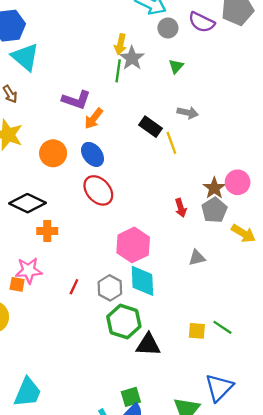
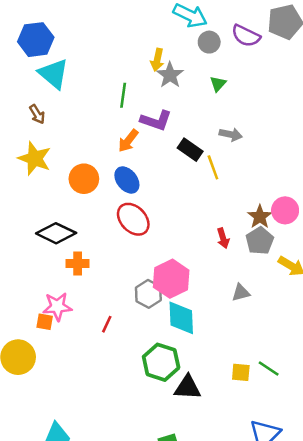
green line: (118, 71) -> (123, 95), moved
purple L-shape: (76, 100) -> (156, 121), moved
gray hexagon: (110, 288) -> (148, 294), moved

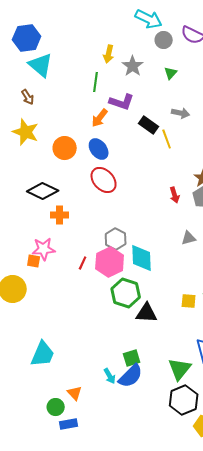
yellow arrow: (157, 60) -> (109, 54), moved
pink hexagon: (171, 279) -> (110, 262), moved

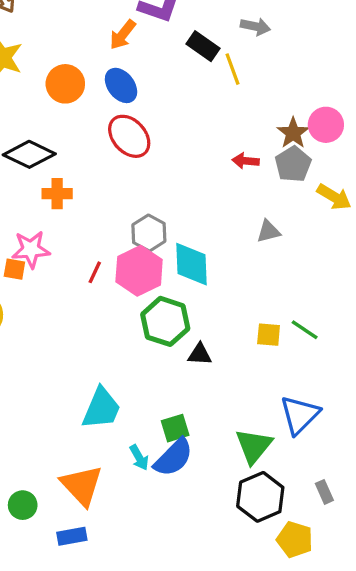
red arrow: (175, 195) -> (246, 161), turned 112
black triangle: (147, 313) -> (200, 354), size x0.7
cyan trapezoid: (43, 354) -> (101, 408), moved
orange triangle: (75, 393) -> (82, 485), size x1.8
green circle: (56, 407) -> (23, 505), moved

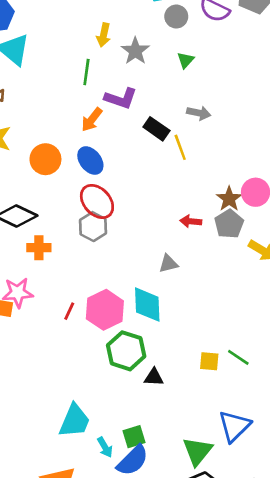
gray triangle: (269, 231) -> (168, 264), moved
gray hexagon: (149, 233) -> (93, 227), moved
cyan arrow: (139, 458) -> (105, 447), moved

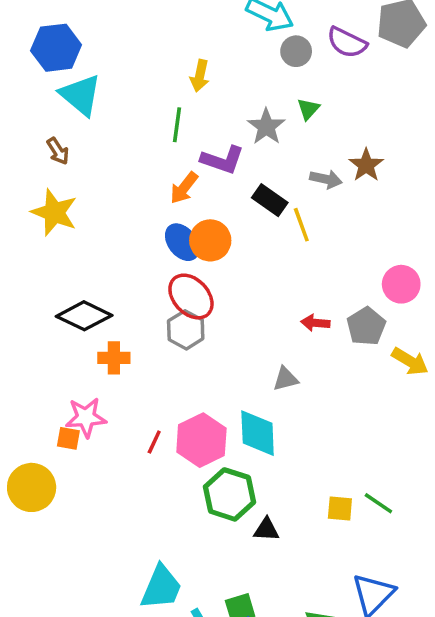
gray star: (135, 51) -> (266, 127), moved
orange circle: (45, 159) -> (210, 240), moved
brown star: (229, 199) -> (366, 165), moved

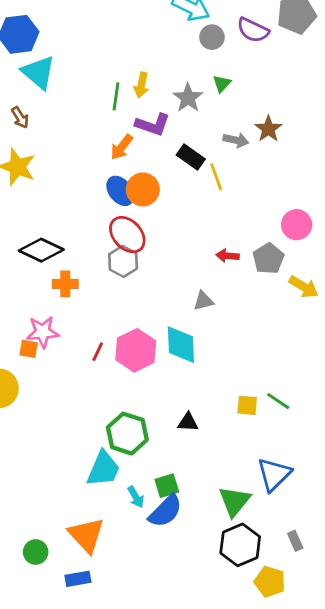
yellow arrow: (200, 76) -> (141, 85), moved
green hexagon: (230, 494) -> (127, 434), moved

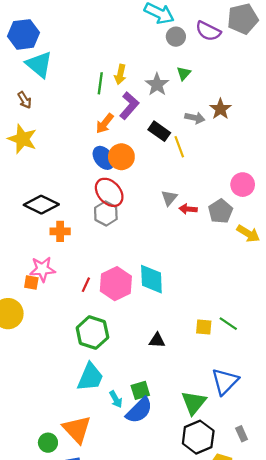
purple L-shape: (153, 125) -> (129, 106), turned -68
gray triangle: (203, 301) -> (169, 198), moved, turned -36
green hexagon: (127, 434) -> (92, 333), moved
green circle: (36, 552) -> (48, 443), moved

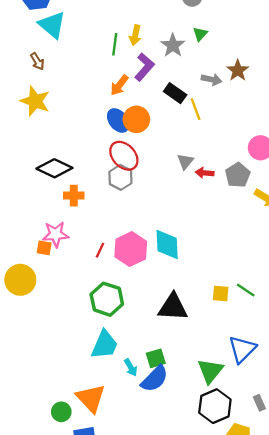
black triangle: (157, 340) -> (173, 307), size x1.8

